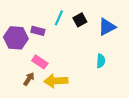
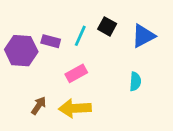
cyan line: (59, 18) -> (80, 36), moved
black square: (80, 20) -> (107, 26), turned -32
pink rectangle: (40, 62) -> (76, 73), moved, turned -63

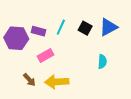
black square: (107, 26) -> (85, 28), moved
pink rectangle: (76, 73) -> (46, 55), moved
brown arrow: (39, 106) -> (29, 80), turned 104

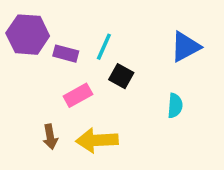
black square: (85, 28) -> (121, 76), moved
purple hexagon: (16, 38) -> (28, 35), moved
brown arrow: (29, 80) -> (50, 137), turned 32

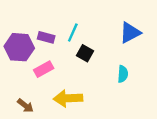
purple hexagon: (28, 35) -> (19, 47), moved
pink rectangle: (78, 95) -> (44, 69), moved
brown arrow: (50, 137) -> (25, 106), moved, turned -42

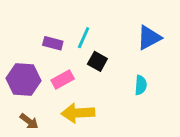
purple hexagon: (19, 47) -> (24, 80), moved
pink rectangle: (44, 69) -> (63, 80), moved

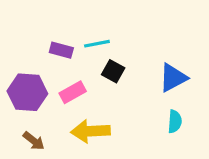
cyan line: (84, 38) -> (97, 44), turned 55
blue triangle: (149, 38) -> (173, 78), moved
cyan semicircle: (141, 85) -> (175, 121), moved

